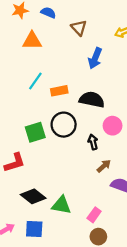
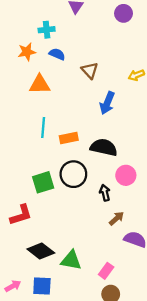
cyan line: (35, 81) -> (43, 128), turned -30

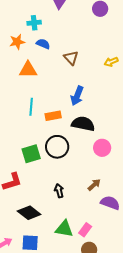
blue arrow: (107, 103) -> (77, 96), moved
black arrow: (105, 193) -> (59, 191), moved
green triangle: (71, 260) -> (64, 229), moved

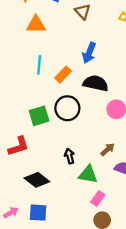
orange rectangle: (53, 116) -> (63, 75), turned -35
green triangle: (64, 229) -> (88, 175), moved

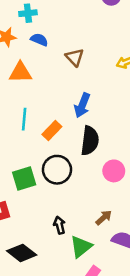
black semicircle: (96, 83) -> (90, 141), turned 85
green triangle: (88, 175) -> (81, 247), turned -48

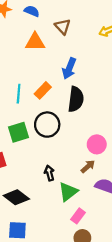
orange triangle: (20, 72) -> (35, 42), moved
cyan line: (24, 119) -> (19, 94), moved
pink circle: (114, 171) -> (97, 144), moved

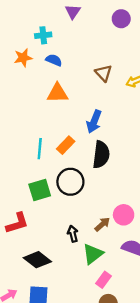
brown triangle: (63, 27) -> (103, 73), moved
pink circle: (97, 144) -> (124, 215), moved
brown arrow: (88, 166) -> (102, 224), moved

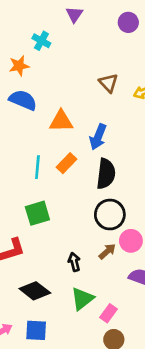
cyan cross: (43, 35) -> (41, 41), turned 35
blue semicircle: (54, 60) -> (23, 100), moved, size x1.5
orange triangle: (57, 93) -> (61, 121), moved
black circle: (70, 182) -> (110, 215), moved
green triangle: (93, 254) -> (82, 299), moved

